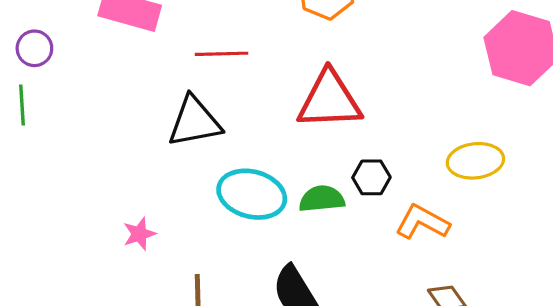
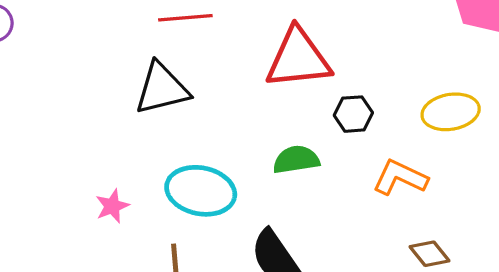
black hexagon: (371, 177) -> (353, 114), moved
cyan ellipse: (252, 194) -> (201, 191), moved

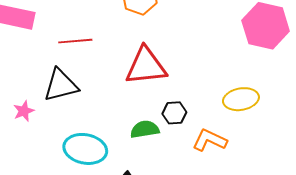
black hexagon: (353, 114) -> (174, 113), moved
pink star: (112, 206) -> (24, 111), moved

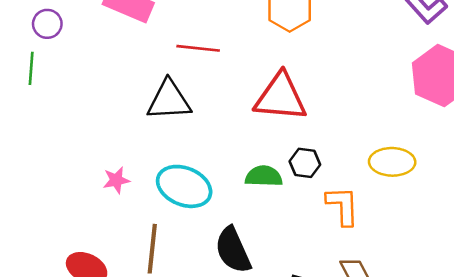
pink star: (24, 111) -> (116, 180), moved
orange L-shape: (210, 140) -> (343, 206), turned 52

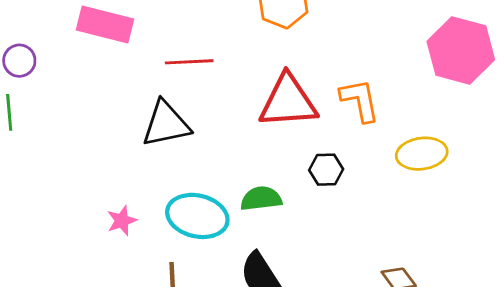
green semicircle: (264, 176) -> (261, 199), moved
orange L-shape: (343, 206) -> (360, 100), moved

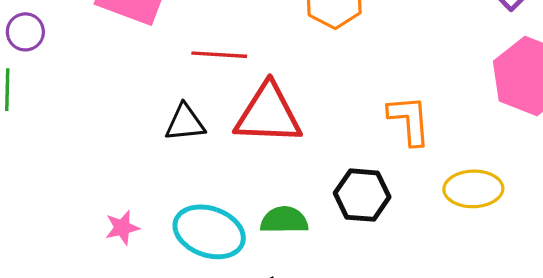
red triangle: (288, 101) -> (268, 114), moved
black triangle: (166, 124) -> (185, 123), size x0.7
black hexagon: (326, 170) -> (362, 195), size x1.4

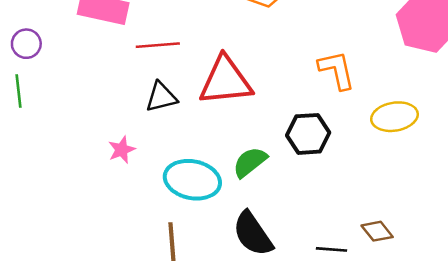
red line: (219, 55) -> (158, 45), moved
green semicircle: (284, 220) -> (250, 162), turned -30
pink star: (122, 228) -> (122, 150), moved

